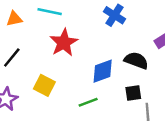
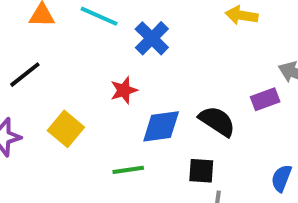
blue cross: (115, 15) -> (152, 38), moved
red star: (64, 43) -> (124, 90), moved, size x0.6

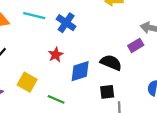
green line: (128, 170) -> (56, 99), moved, turned 42

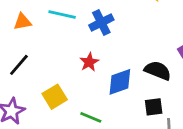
blue cross: (66, 23) -> (101, 22), turned 30
yellow square: (27, 82) -> (55, 97), turned 30

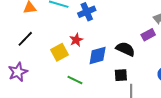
yellow square: (55, 97) -> (59, 52), moved

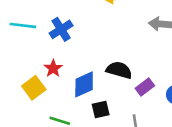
purple rectangle: (148, 35) -> (145, 87), moved
black square: (121, 75) -> (101, 110), moved

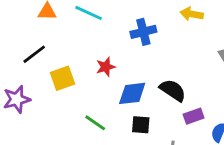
blue cross: (61, 29) -> (143, 32), moved
yellow square: (34, 88) -> (63, 78), moved

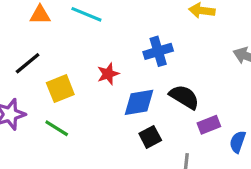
blue cross: (143, 32) -> (158, 51), moved
green line: (95, 123) -> (57, 128), moved
black square: (141, 125) -> (150, 137), turned -30

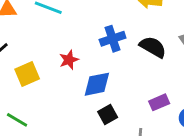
black semicircle: (184, 97) -> (153, 47), moved
green line: (57, 128) -> (17, 120), moved

